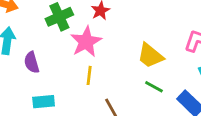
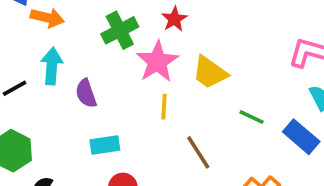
yellow trapezoid: (150, 56) -> (210, 72), moved

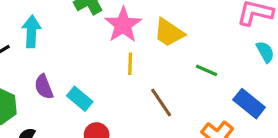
purple semicircle: (86, 93) -> (44, 87), moved
blue rectangle: (301, 137) -> (249, 104), moved
cyan rectangle: (105, 145) -> (80, 99), turned 50

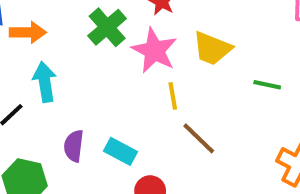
purple semicircle: (44, 87) -> (74, 146), turned 40
brown line: (161, 103) -> (199, 138), moved

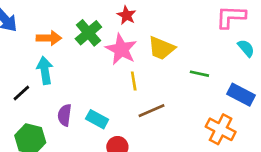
orange arrow: (28, 32) -> (49, 38), moved
brown line: (199, 138) -> (151, 111), turned -68

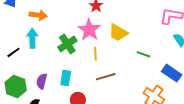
green cross: (88, 33) -> (67, 44), moved
purple semicircle: (65, 115) -> (42, 81), moved
cyan rectangle: (97, 119) -> (66, 78), turned 63

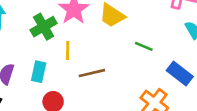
yellow line: (95, 54) -> (68, 51), moved

